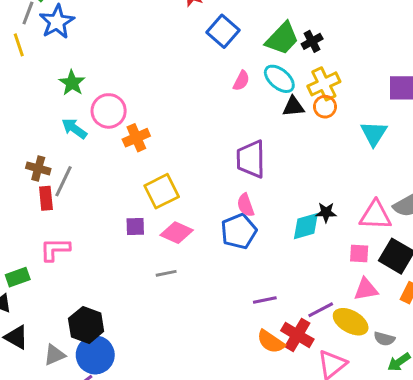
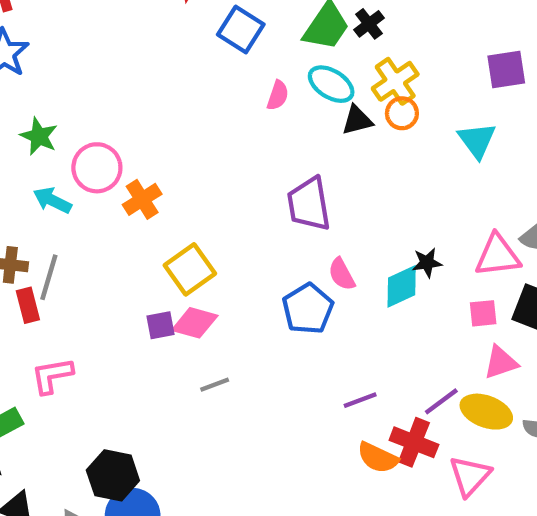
pink semicircle: (246, 205) -> (342, 274), moved
pink diamond: (177, 233) -> (195, 323), moved

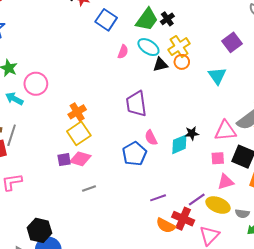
purple square: (506, 69) -> (232, 42), turned -30
orange cross: (142, 199) -> (77, 112), moved

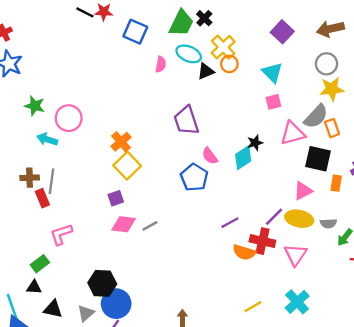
pink square: (218, 158) -> (273, 102), moved
pink diamond: (80, 159) -> (124, 224), moved

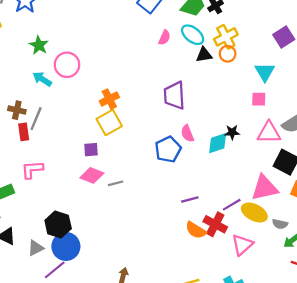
pink triangle: (303, 191) -> (265, 188), size x1.5

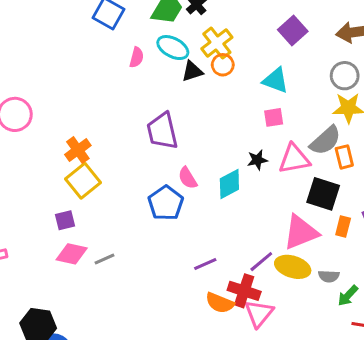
cyan triangle: (265, 72) -> (276, 80), turned -30
black star: (232, 132) -> (257, 160), moved
pink triangle: (242, 245) -> (259, 313), moved

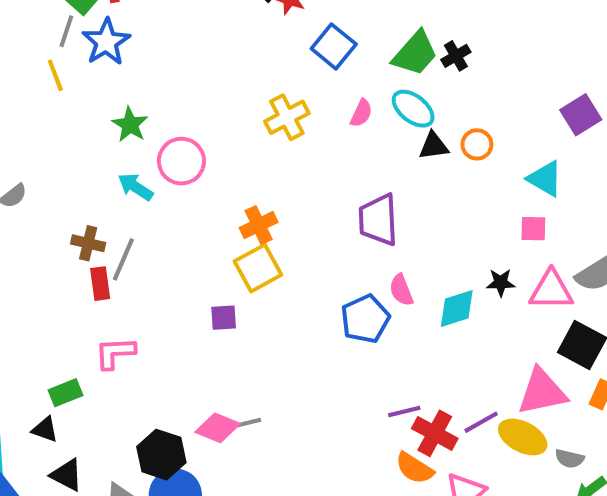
yellow cross: (217, 43) -> (287, 117), moved
pink diamond: (72, 254) -> (218, 428), moved
gray line: (105, 259) -> (247, 423), moved
red cross: (244, 291) -> (435, 433), moved

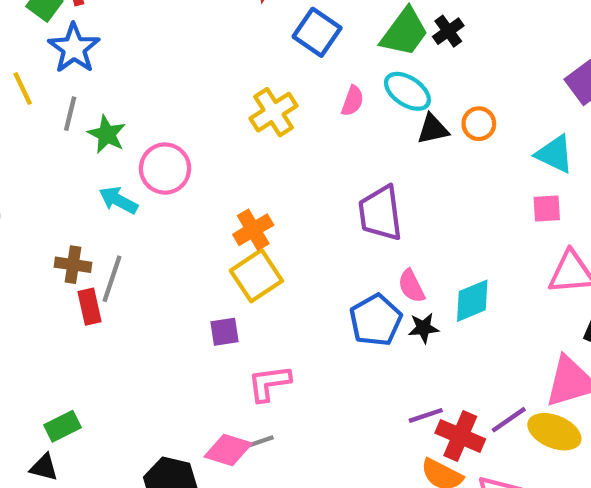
gray line: (66, 31) -> (70, 114), moved
black star: (501, 283) -> (424, 328), moved
pink L-shape: (115, 353) -> (269, 383), moved

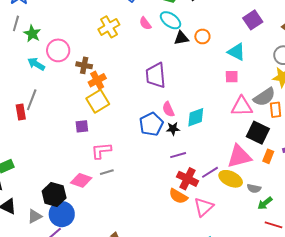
pink semicircle: (353, 101) -> (145, 23), turned 120
brown cross: (73, 265) -> (84, 65), moved
purple line: (426, 415) -> (178, 155), moved
gray line: (259, 442) -> (107, 172), moved

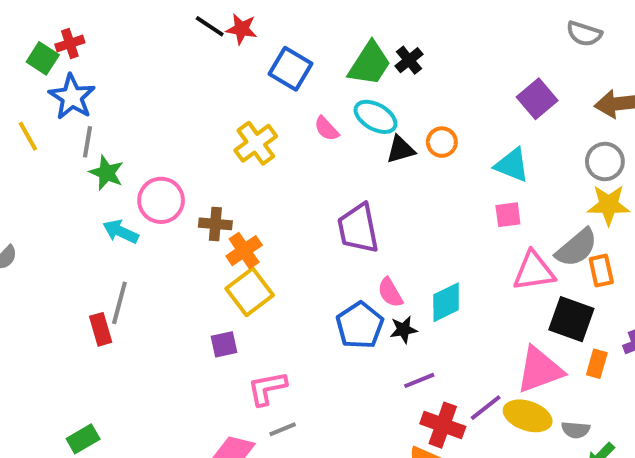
gray line: (16, 23) -> (88, 142), moved

